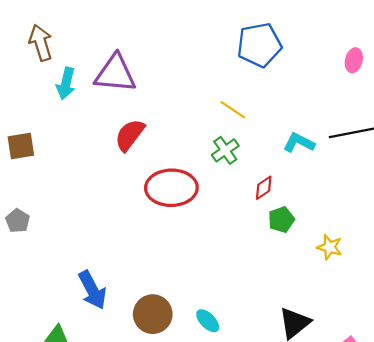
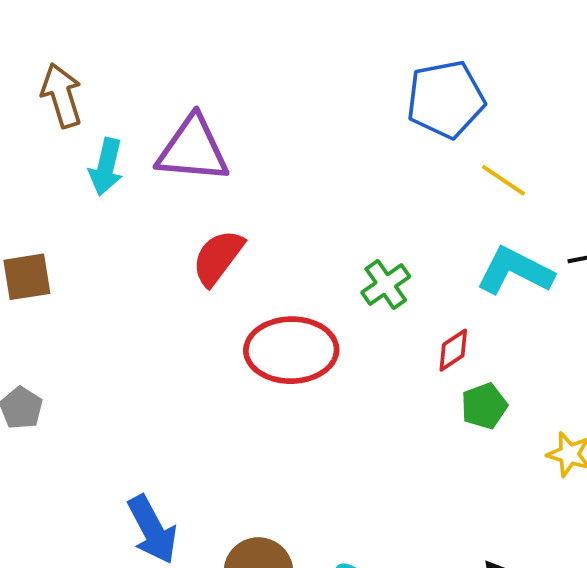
yellow line: (233, 110) -> (503, 180), moved
cyan L-shape: (299, 143) -> (515, 271), size x1.4

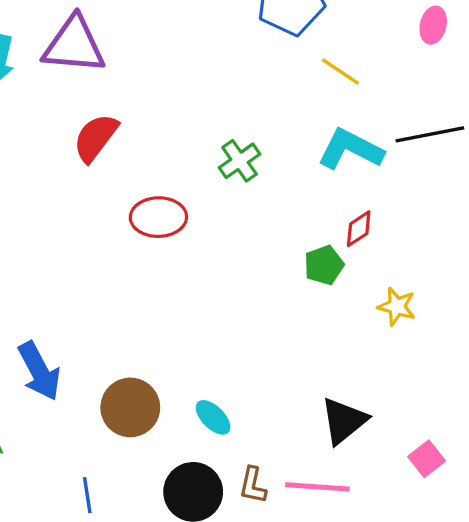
red ellipse: (291, 350) -> (158, 217), size x0.7
red diamond: (453, 350) -> (359, 229), moved

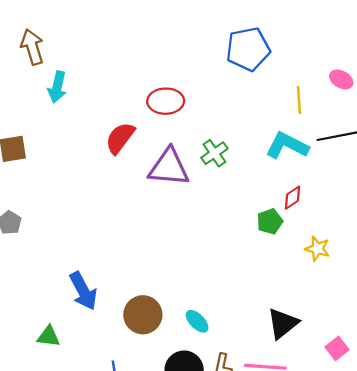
pink ellipse: (433, 25) -> (341, 79), moved, turned -75
purple triangle: (74, 45) -> (169, 167), moved
yellow line: (340, 71) -> (299, 100), moved, turned 52
red ellipse: (158, 217) -> (166, 101), moved

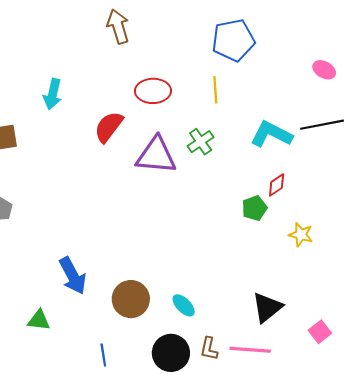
brown arrow: (32, 47) -> (118, 26), moved
cyan arrow: (57, 87) -> (53, 94), moved
yellow line: (299, 100) -> (215, 90), moved

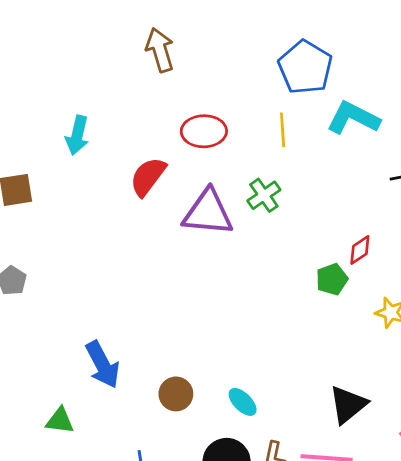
blue pentagon: (233, 40) -> (305, 67), turned -30
cyan L-shape: (271, 134) -> (353, 118), moved
brown circle: (131, 299) -> (176, 394), size x0.7

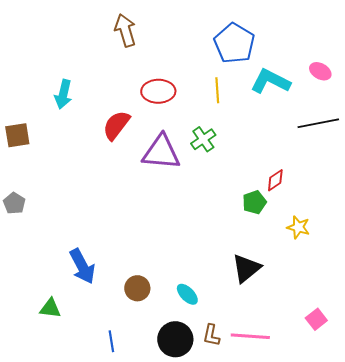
black triangle: (348, 405) -> (246, 268), moved

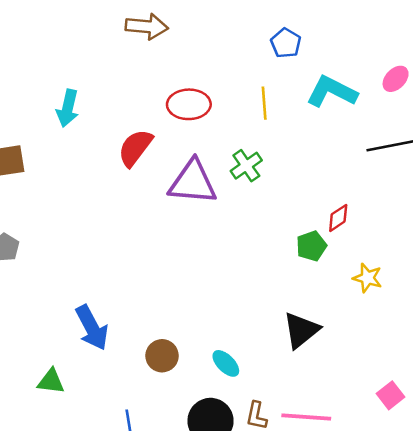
brown arrow: (125, 30) -> (147, 27), turned 112
blue pentagon: (234, 43) -> (286, 43), size x0.6
pink ellipse: (320, 71) -> (396, 79), turned -75

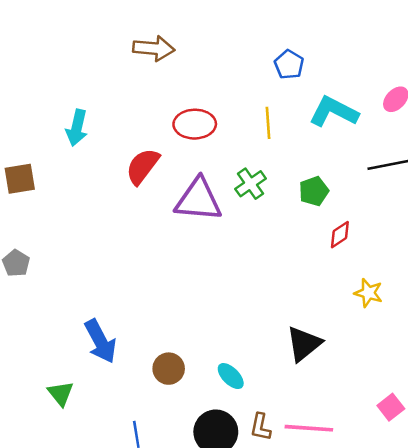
green pentagon: (311, 246) -> (314, 191), moved
green triangle: (51, 381) -> (61, 393), turned 44

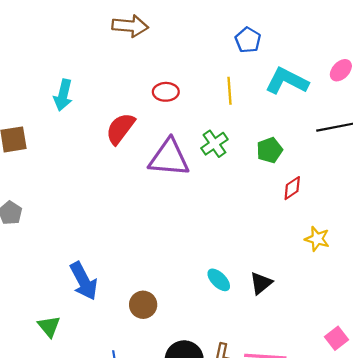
red ellipse: (195, 124) -> (166, 92), size x0.7
black triangle: (304, 344) -> (261, 283), size x0.7
cyan ellipse: (231, 376) -> (219, 280), moved

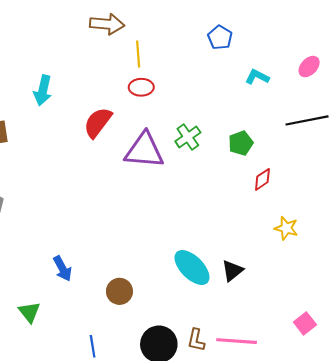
cyan L-shape: (287, 81) -> (257, 77), size x0.6
yellow line: (230, 91) -> (138, 54), moved
cyan ellipse: (219, 280) -> (192, 268), size x1.6
blue arrow: (84, 281) -> (62, 269), size x0.7

